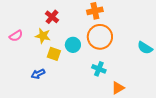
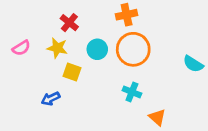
cyan circle: (73, 45) -> (97, 49), moved
orange triangle: (118, 88) -> (157, 117), turned -48

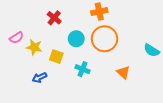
yellow star: (57, 48) -> (34, 47), moved
cyan cross: (132, 92) -> (82, 69), moved
orange triangle: (157, 117) -> (123, 72), moved

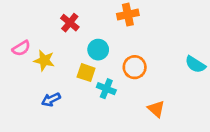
orange circle: (104, 39) -> (135, 67), moved, size x0.7
yellow square: (56, 57) -> (86, 73), moved
orange triangle: (123, 72) -> (156, 109), moved

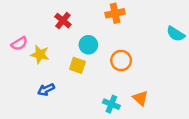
cyan semicircle: (195, 64) -> (176, 34), moved
cyan cross: (106, 89) -> (111, 104), moved

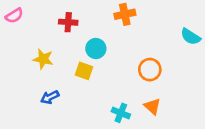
red cross: (63, 21) -> (68, 22), turned -35
pink semicircle: (19, 44) -> (14, 16), moved
orange circle: (121, 61) -> (150, 70), moved

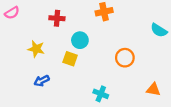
orange triangle: (152, 106) -> (153, 89), moved, turned -32

